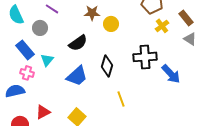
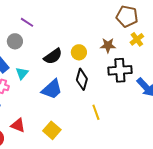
brown star: (92, 13) -> (108, 45), moved
yellow circle: (111, 24) -> (79, 52), moved
red triangle: (43, 112) -> (18, 125), turned 49

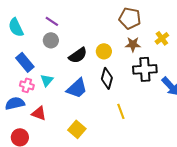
brown pentagon: (127, 16) -> (130, 18), moved
gray circle: (15, 41) -> (51, 40), moved
cyan triangle: (22, 73) -> (47, 80), moved
red triangle: (18, 125) -> (39, 113), moved

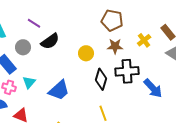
gray circle: (51, 40) -> (23, 47), moved
black semicircle: (78, 55) -> (50, 41), moved
black diamond: (107, 78) -> (101, 79), moved

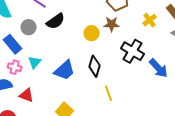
brown star: (115, 46) -> (112, 24), moved
black cross: (127, 71) -> (133, 51), turned 35
black diamond: (101, 79) -> (95, 66), moved

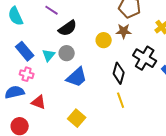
gray circle: (29, 27) -> (67, 53), moved
cyan triangle: (35, 62) -> (49, 55), moved
black diamond: (95, 66) -> (119, 73), moved

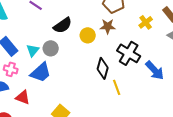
black semicircle: (68, 28) -> (63, 25), moved
blue trapezoid: (77, 77) -> (41, 72), moved
yellow line: (121, 100) -> (117, 87), moved

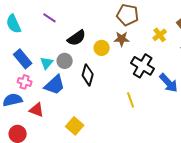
black diamond: (103, 68) -> (88, 75), moved

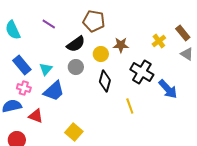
brown pentagon: (128, 15) -> (94, 21), moved
gray circle: (65, 61) -> (76, 67), moved
black diamond: (88, 75) -> (105, 81), moved

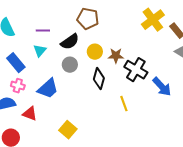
purple line: (49, 24) -> (43, 31), moved, turned -32
yellow cross: (159, 41) -> (153, 20), moved, size x1.6
brown star: (121, 45) -> (116, 56), moved
cyan triangle: (46, 69) -> (40, 51), moved

